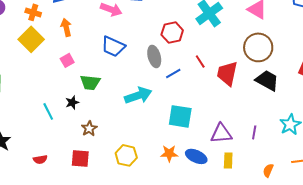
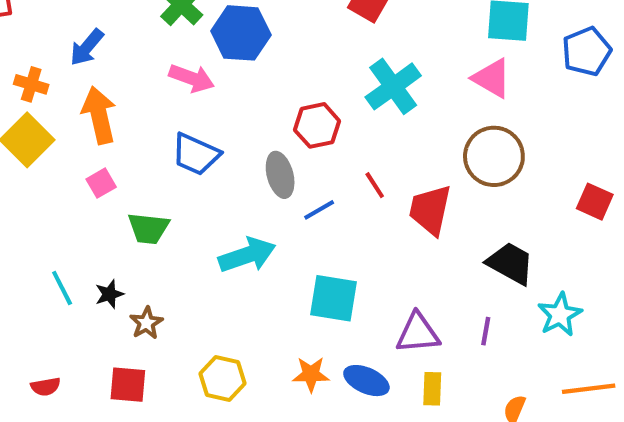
orange arrow: (66, 27) -> (99, 115), size x1.5
black trapezoid: (267, 80) -> (510, 263), moved
black star: (72, 102) -> (109, 294), moved

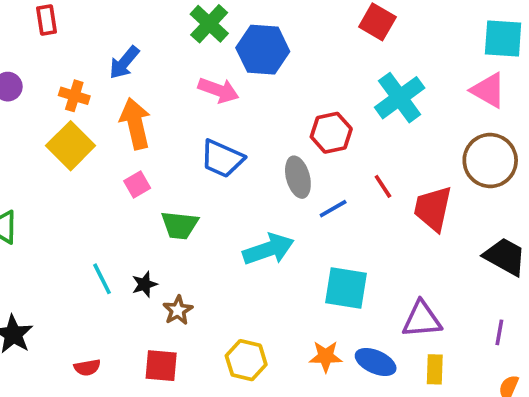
purple line: (486, 331) -> (499, 332), moved

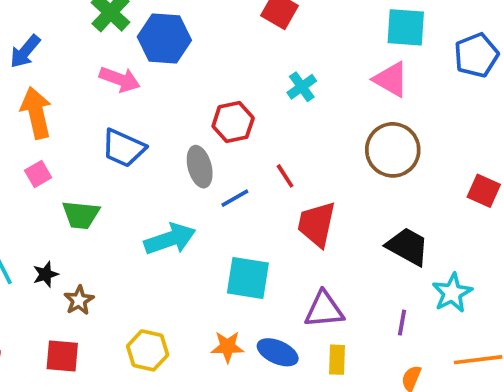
cyan cross: (400, 98) -> (302, 87), size x0.6
red trapezoid: (433, 209) -> (317, 224), moved

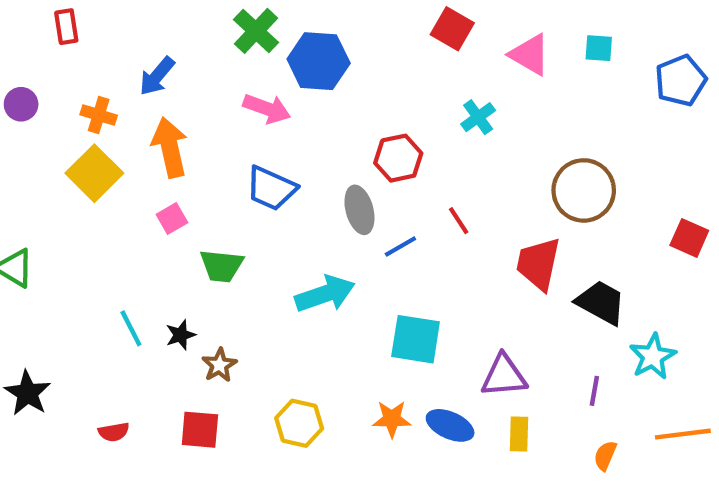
cyan square: (406, 27) -> (599, 48), size x0.6
pink triangle: (391, 79) -> (530, 55), moved
red trapezoid: (317, 224) -> (538, 264), moved

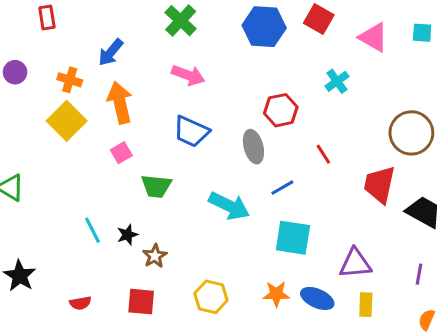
blue hexagon: (319, 61) -> (264, 27), moved
blue line: (400, 247) -> (282, 188), moved
cyan arrow: (325, 294) -> (229, 206), turned 45

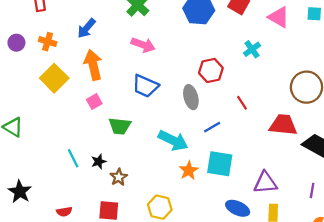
orange cross: (70, 80) -> (48, 42), moved
red trapezoid: (380, 185) -> (283, 125), turned 84
orange star: (276, 294) -> (189, 170), moved, turned -30

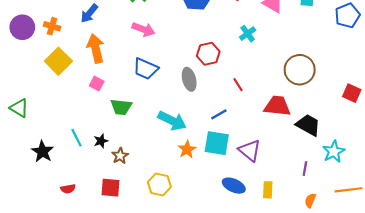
purple circle: (16, 43) -> (22, 27), size x1.5
pink square: (94, 102) -> (97, 84), turned -32
blue line: (212, 127) -> (219, 114), moved
purple triangle: (265, 183) -> (250, 150), moved, turned 45
black star: (20, 192) -> (43, 152), moved

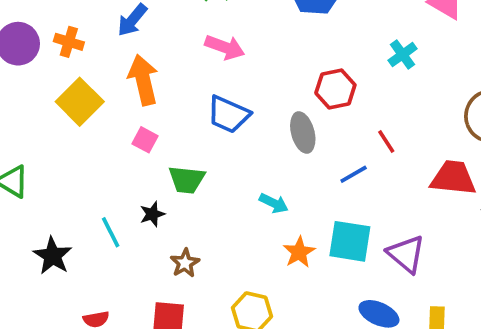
blue line: (219, 114) -> (354, 174), moved
cyan arrow: (172, 121) -> (274, 203), size x0.6
black star: (101, 141) -> (152, 214), moved

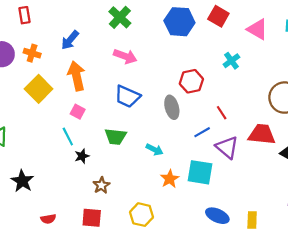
green trapezoid: (187, 180) -> (115, 137), moved
cyan line: (111, 232) -> (68, 137), moved
purple triangle: (406, 254) -> (227, 147), moved

